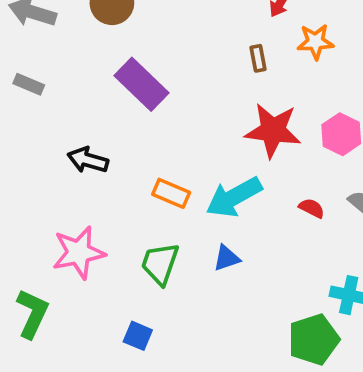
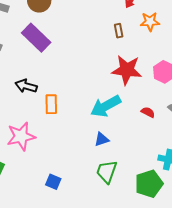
purple rectangle: (142, 84) -> (36, 38), moved
orange rectangle: (171, 193) -> (51, 104), moved, turned 66
green trapezoid: (160, 264) -> (107, 172), moved

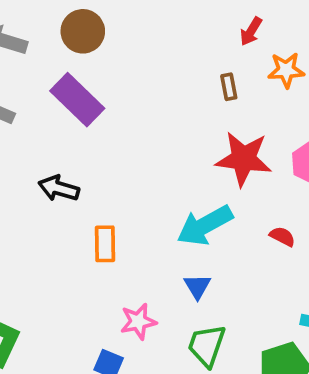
orange rectangle: (51, 104) -> (105, 244), moved
pink star: (21, 136) -> (138, 321), moved, size x0.7
blue triangle: (102, 139) -> (197, 286), turned -42

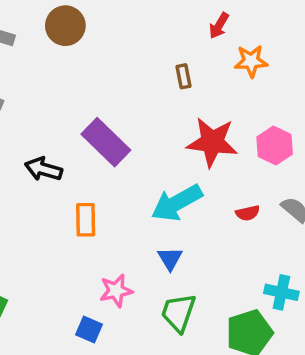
brown rectangle: (229, 87) -> (184, 76), moved
purple rectangle: (77, 100) -> (106, 142), moved
red semicircle: (282, 236) -> (248, 213), turned 140

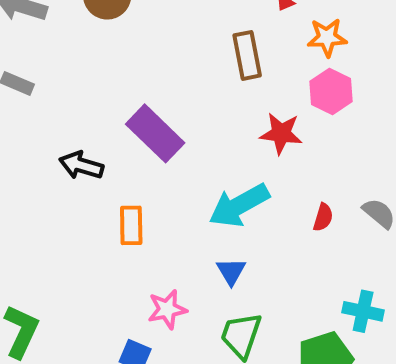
brown rectangle: (184, 76) -> (247, 55), size x1.6
red star: (212, 142) -> (281, 133), size x0.7
pink hexagon: (275, 145) -> (331, 91), moved
red semicircle: (248, 213) -> (323, 217), turned -60

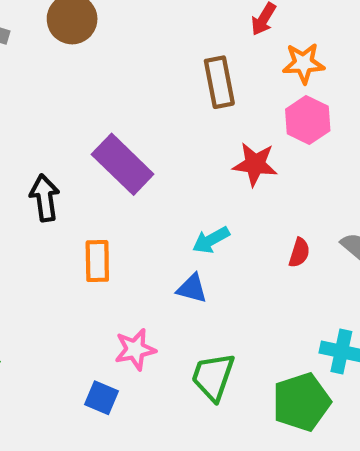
black arrow: (81, 165) -> (45, 198), turned 66
cyan arrow: (239, 205) -> (211, 240), size x0.6
blue triangle: (231, 271) -> (192, 288), moved, turned -44

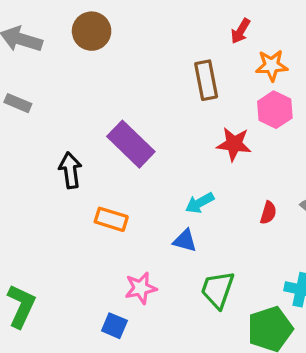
orange rectangle: (97, 261) -> (111, 219), turned -72
green trapezoid: (213, 377) -> (218, 290), moved

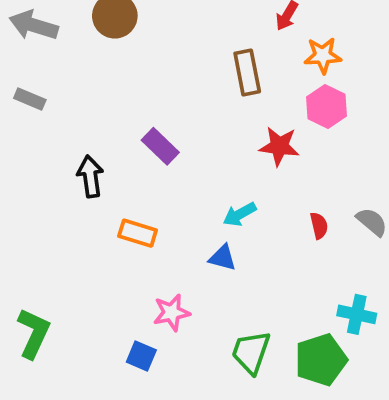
purple rectangle: (131, 144) -> (160, 146), size x0.7
red semicircle: (268, 213) -> (319, 226), turned -30
green trapezoid: (218, 290) -> (251, 352), moved

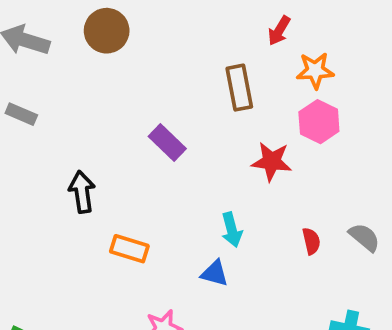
purple rectangle: (160, 146) -> (167, 143), moved
cyan arrow: (240, 214) -> (232, 230), turned -76

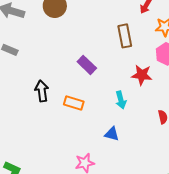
cyan arrow: (232, 230) -> (121, 100), moved
orange rectangle: (129, 249) -> (74, 103), moved

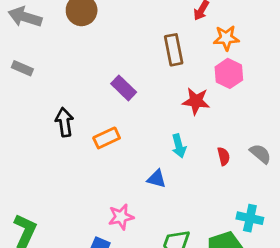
cyan arrow: (121, 100) -> (179, 146), moved
orange rectangle: (74, 103) -> (107, 138), turned -42

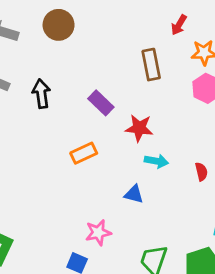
red star: (196, 101) -> (139, 128), moved
black arrow: (64, 122) -> (41, 94), moved
cyan arrow: (179, 146) -> (156, 161), turned -65

